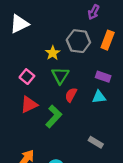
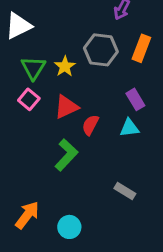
green triangle: (60, 76) -> (33, 68), moved
purple rectangle: (103, 77) -> (135, 99), turned 40
red triangle: (29, 105) -> (66, 107), moved

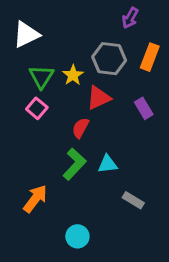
red triangle: (66, 107) -> (99, 98), moved
red semicircle: (90, 125) -> (80, 128), moved
cyan triangle: (129, 128) -> (108, 164), moved
orange arrow: (27, 215) -> (35, 199), moved

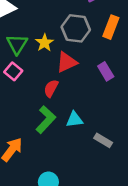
gray rectangle: (133, 200) -> (103, 140), moved

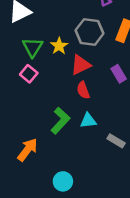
red semicircle: (51, 88) -> (83, 90), moved, turned -48

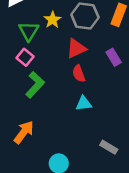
yellow star: (59, 46) -> (52, 20), moved
green L-shape: (60, 121) -> (35, 85), moved
gray rectangle: (116, 141) -> (109, 147), moved

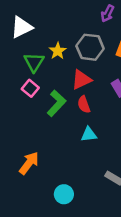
green L-shape: (35, 85) -> (56, 103), moved

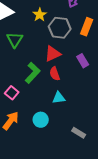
yellow star: (58, 51) -> (40, 15), moved
pink square: (30, 88) -> (12, 93), moved
cyan circle: (64, 194) -> (41, 120), moved

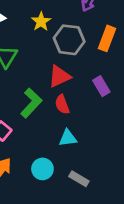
gray rectangle: (79, 133) -> (79, 179), moved

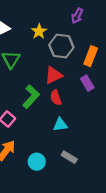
orange rectangle: (107, 38) -> (91, 56), moved
cyan circle: (42, 169) -> (37, 162), moved

